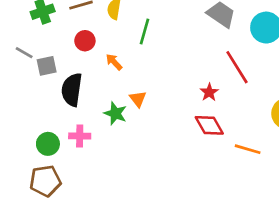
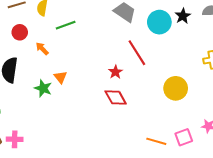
green line: (144, 31) -> (66, 25), turned 54
pink cross: (80, 136) -> (15, 139), moved
orange line: (248, 149) -> (156, 141), moved

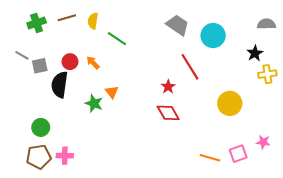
black star: (183, 16) -> (255, 53), moved
green line: (66, 25) -> (117, 39), turned 54
red circle: (20, 32) -> (70, 62), moved

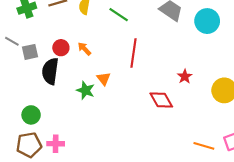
green line: (117, 39) -> (119, 15), moved
red line: (190, 67) -> (134, 53), moved, turned 40
red star: (168, 87) -> (185, 77), moved

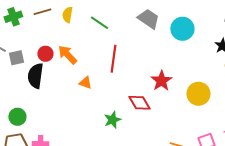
orange arrow: (84, 49) -> (67, 55), size x1.5
red star: (185, 77) -> (161, 81), size x1.5
orange triangle: (104, 79) -> (85, 83), turned -32
green star: (85, 90) -> (112, 120), moved, turned 30

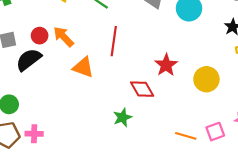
black semicircle: (35, 76) -> (29, 60), turned 45
orange triangle: (85, 83) -> (83, 67), size x1.5
green star: (112, 120) -> (122, 117), moved

